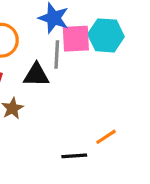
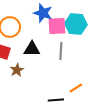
gray line: (57, 54) -> (61, 51), moved

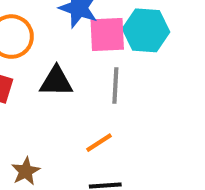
brown star: (17, 70) -> (26, 171), moved
orange line: (76, 88) -> (99, 143), moved

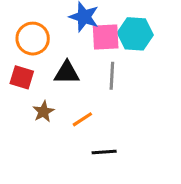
orange line: (99, 143) -> (82, 119), moved
brown star: (26, 171) -> (44, 112), moved

